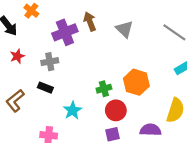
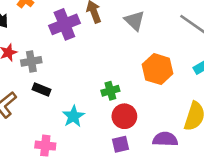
gray cross: (50, 62) -> (31, 61), moved
orange hexagon: (136, 82) -> (158, 69), moved

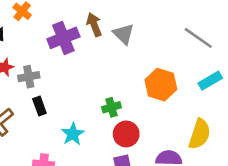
gray triangle: (135, 21) -> (123, 34), moved
black rectangle: (42, 89) -> (39, 106), turned 48

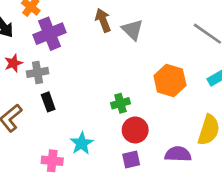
purple cross: (63, 38) -> (50, 34), moved
cyan star: (73, 134) -> (82, 143), moved

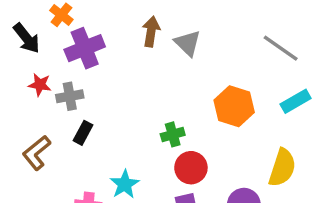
brown arrow: (103, 20) -> (151, 32), turned 30
red star: (13, 63) -> (40, 85), turned 30
black rectangle: (48, 102) -> (83, 133), turned 48

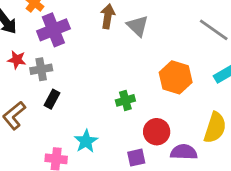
red circle: (191, 168) -> (157, 132), moved

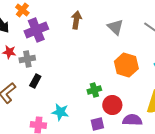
gray triangle: (138, 26) -> (115, 27), moved
green cross: (125, 100) -> (94, 90), moved
cyan star: (86, 141) -> (60, 112), turned -30

